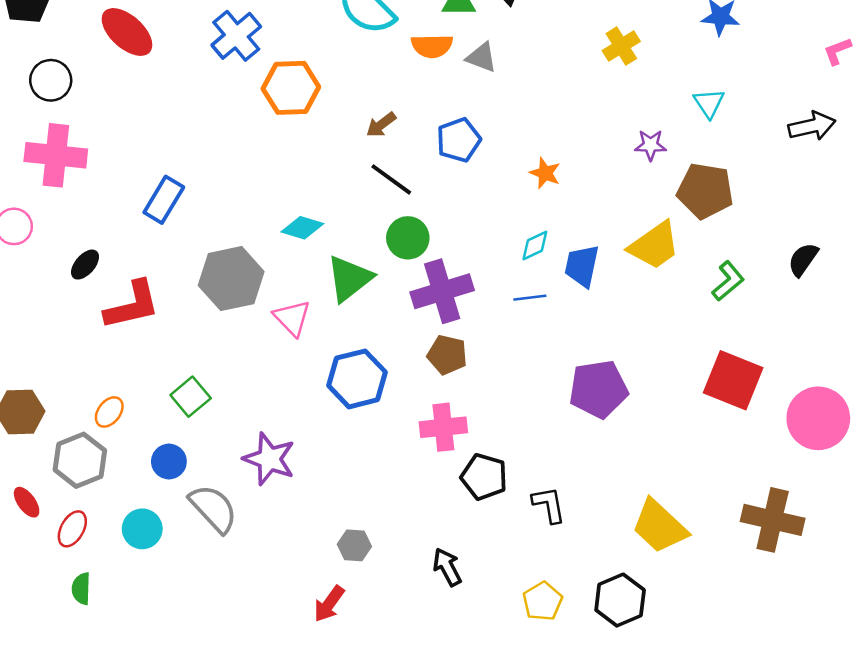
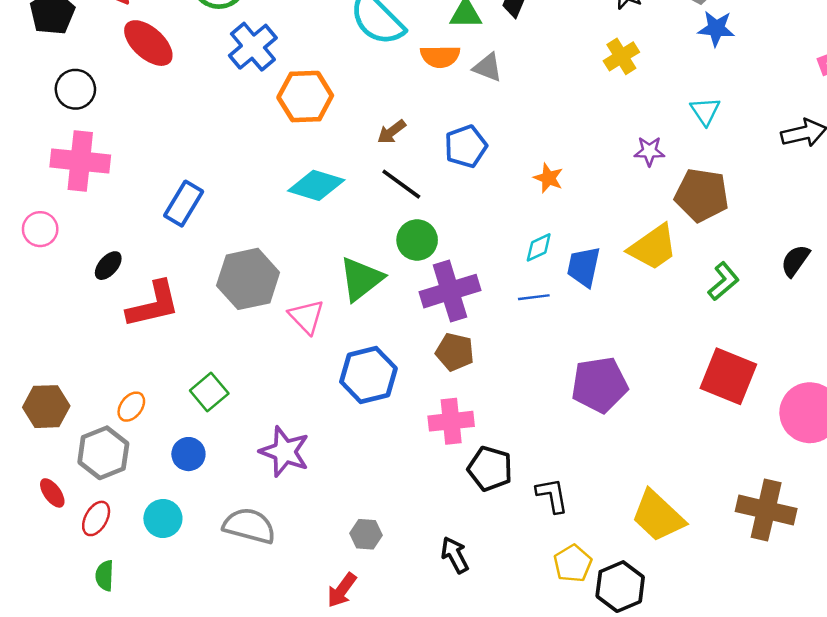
cyan diamond: (302, 228) -> (316, 185), moved, size x1.4
gray semicircle: (213, 509) -> (249, 526), moved, turned -32
yellow pentagon: (543, 601) -> (573, 563), moved

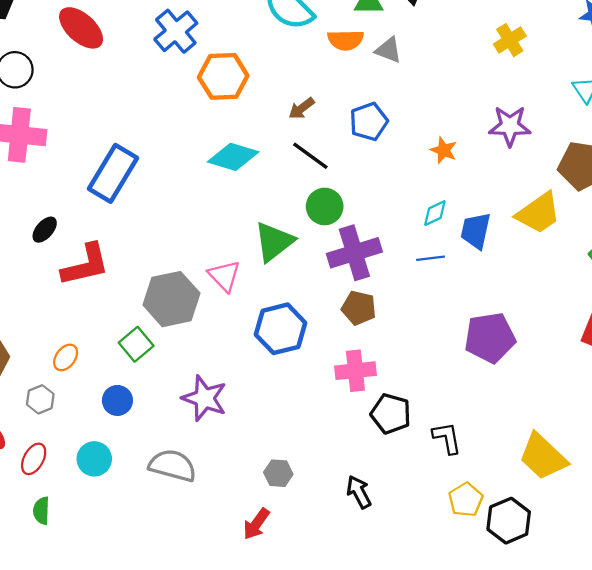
purple star: (649, 151) -> (510, 126), moved, size x1.5
blue rectangle: (184, 204) -> (113, 173), size x1.4
gray hexagon: (248, 279) -> (171, 299), moved
gray hexagon: (103, 453) -> (40, 399), size x0.6

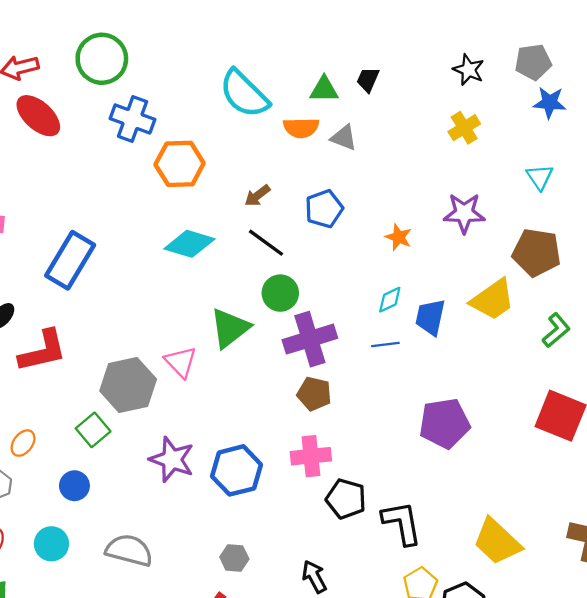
blue cross: (176, 31) -> (132, 119), turned -30
blue hexagon: (281, 329) -> (236, 470), moved
purple star: (204, 398) -> (172, 459), moved
black L-shape: (447, 438) -> (402, 523), size x1.4

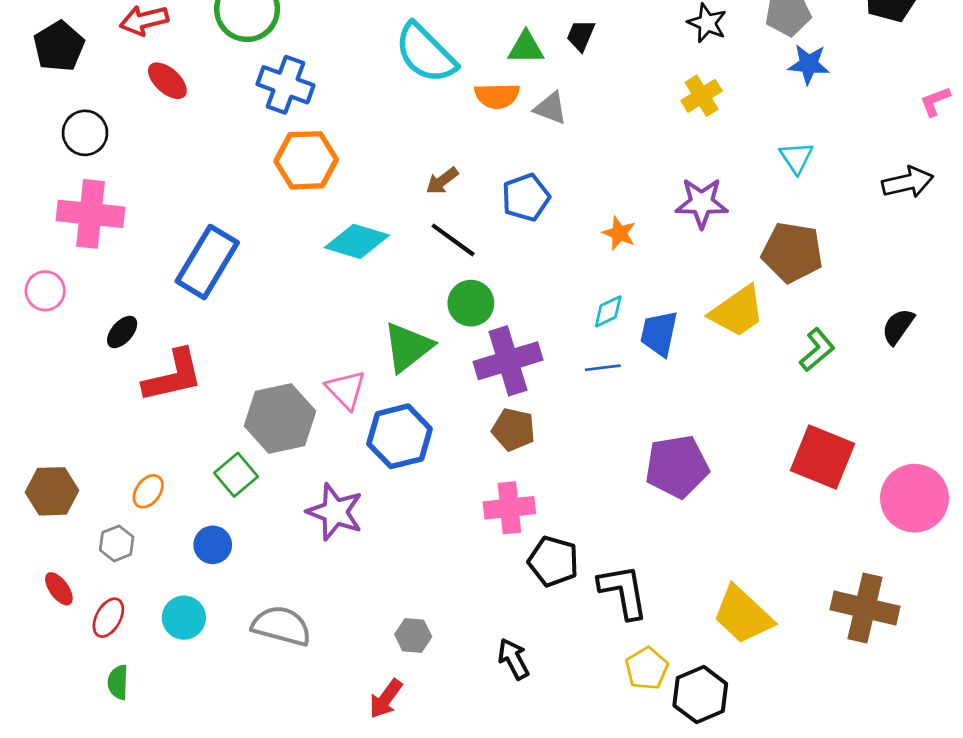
red ellipse: (38, 116) -> (167, 81), size x0.7
orange hexagon: (180, 164) -> (306, 160), moved
blue hexagon: (236, 470) -> (399, 436), moved

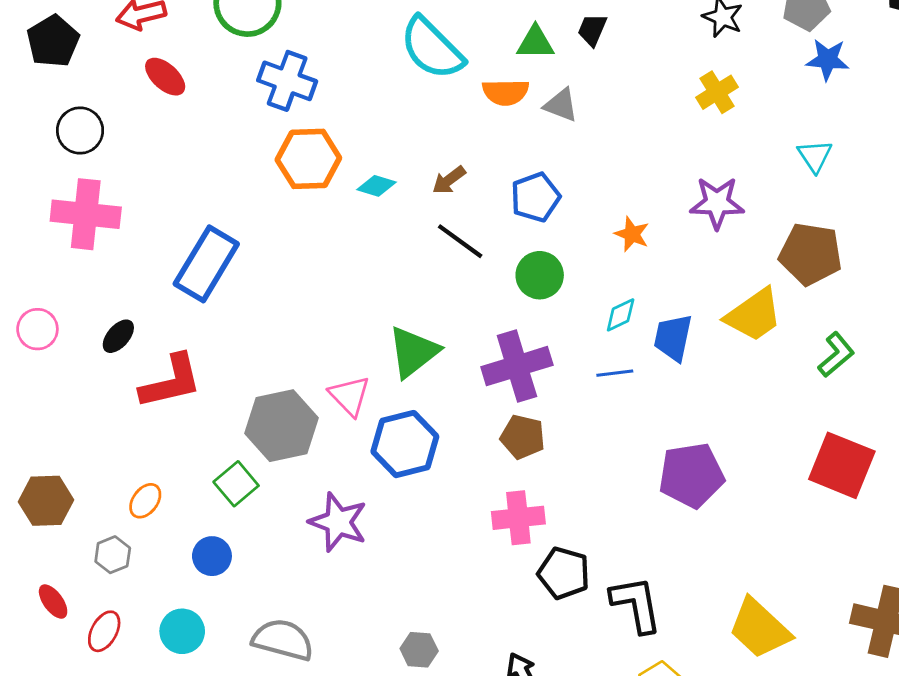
cyan diamond: (357, 241) -> (377, 186), moved, size x0.6
pink circle: (45, 291) -> (37, 329), moved
green circle: (471, 303) -> (540, 275), moved

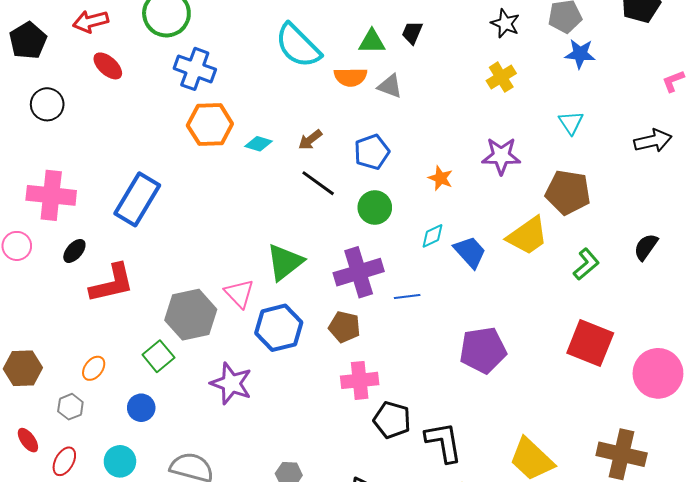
pink cross: (86, 214) -> (51, 195), moved
blue trapezoid: (673, 338) -> (470, 252), turned 126
blue line: (615, 373) -> (407, 296), moved
brown pentagon: (523, 437) -> (344, 327), moved

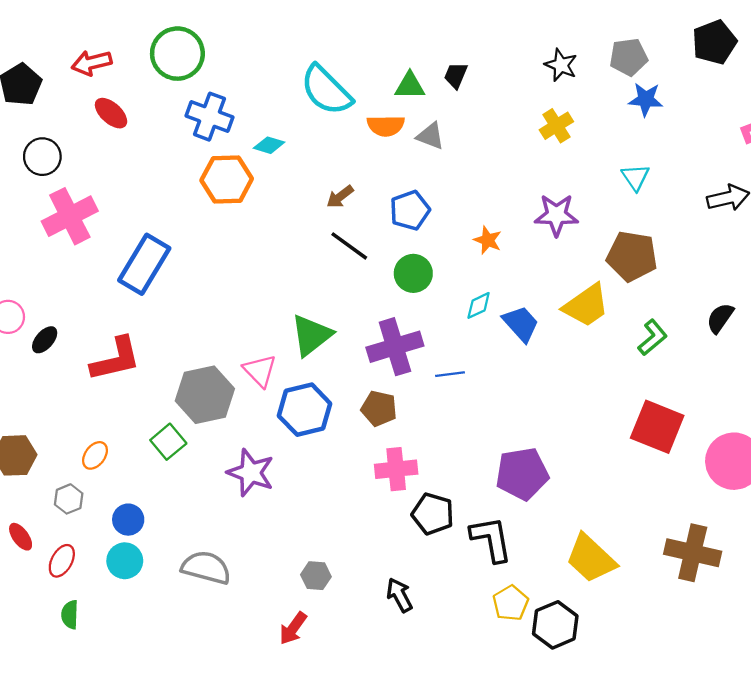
cyan diamond: (259, 144) -> (269, 145), moved
pink cross: (51, 195) -> (70, 216), moved, turned -33
black ellipse: (74, 251) -> (45, 340), moved
purple pentagon: (483, 350) -> (522, 474), moved
blue circle: (141, 408) -> (128, 520), moved

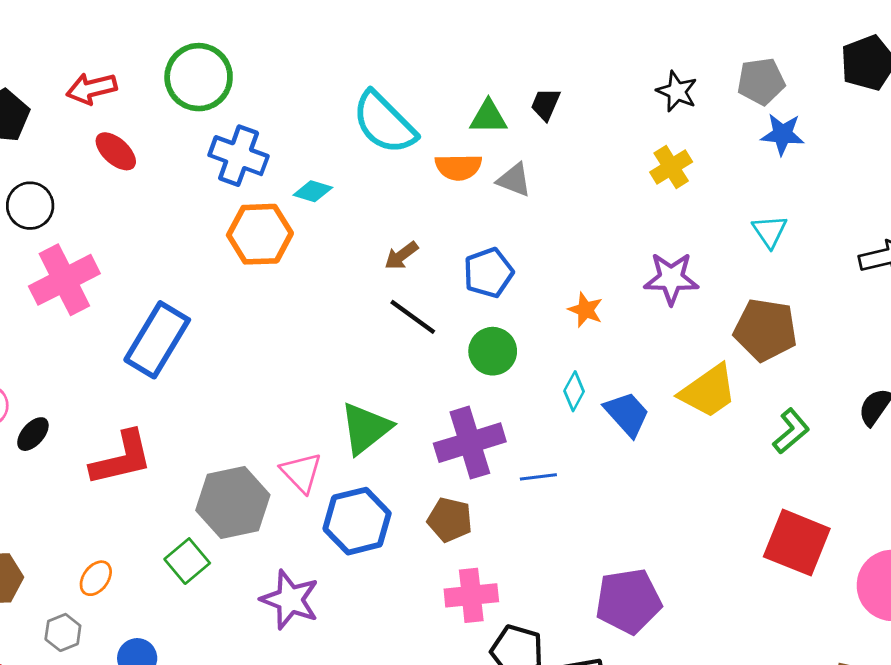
cyan diamond: (479, 305) -> (574, 391), turned -36

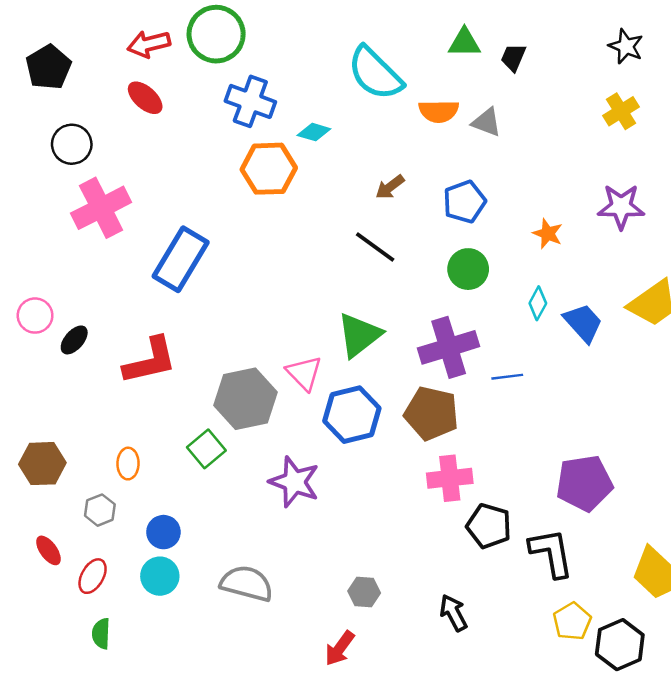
red arrow: (92, 89) -> (149, 44), moved
green triangle: (488, 117) -> (464, 43), moved
black line: (413, 317) -> (375, 247), moved
brown pentagon: (450, 520) -> (431, 413), size x1.4
orange ellipse: (96, 578) -> (128, 464), turned -36

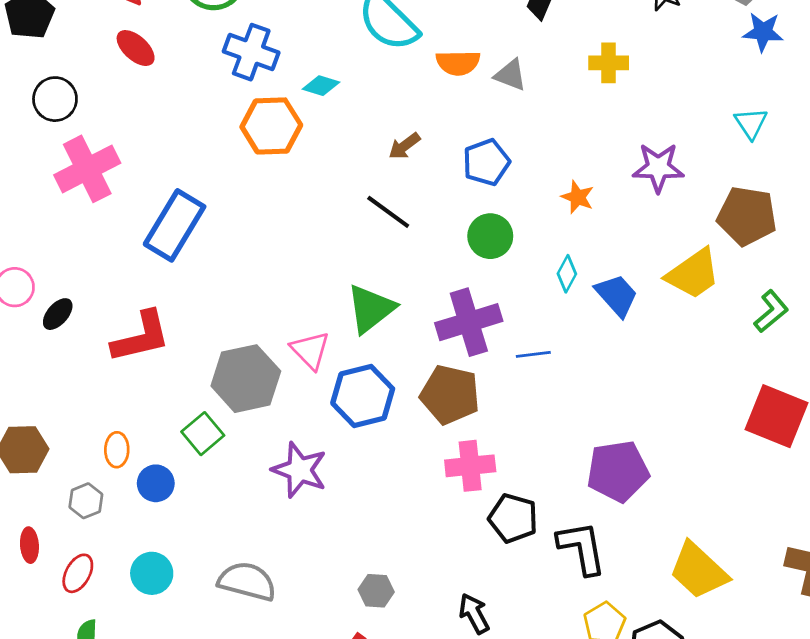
yellow cross: (621, 111) -> (609, 63), moved, turned 32
blue circle: (163, 532) -> (156, 483), moved
red ellipse: (48, 550) -> (29, 545), turned 32

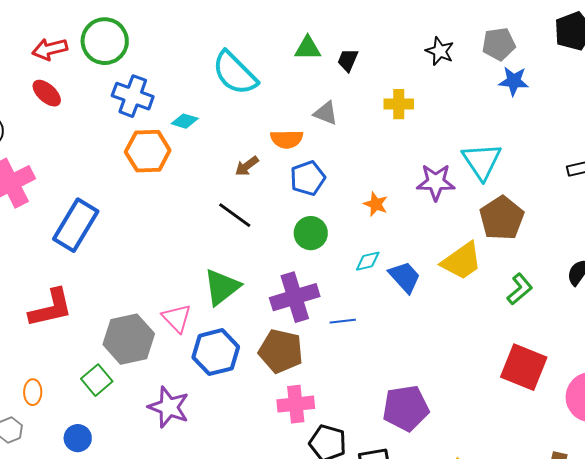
orange semicircle: (458, 63) -> (287, 139), moved
cyan triangle: (751, 123) -> (482, 161), moved, size x1.6
brown pentagon: (747, 216) -> (502, 218), turned 30
cyan diamond: (567, 274) -> (368, 261), turned 48
blue circle: (156, 483) -> (78, 438), moved

